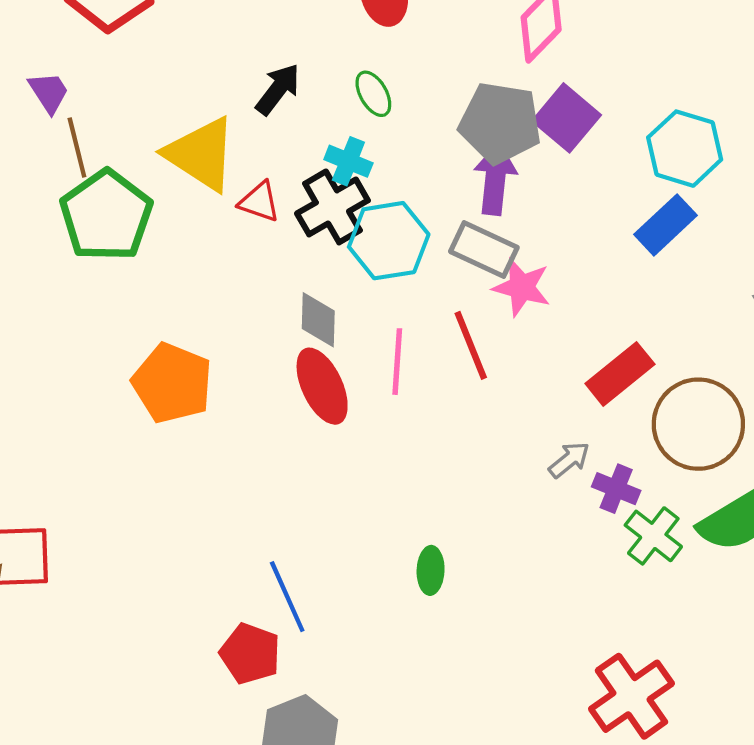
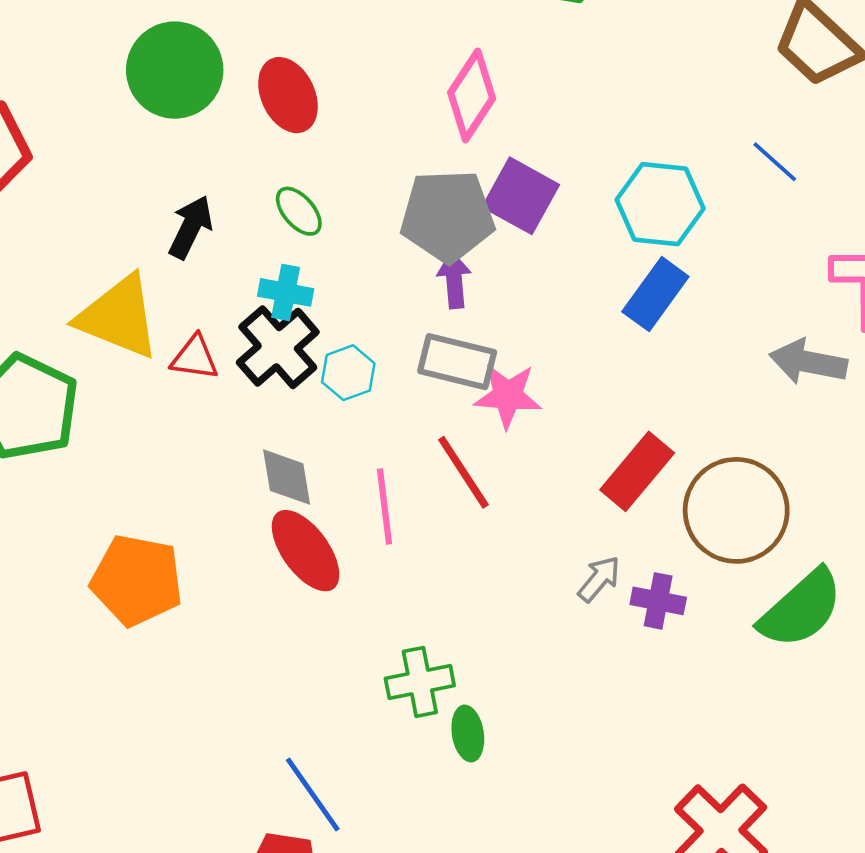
purple arrow: (495, 179) -> (454, 280), size x0.7
cyan hexagon: (389, 241) -> (348, 373), size x0.6
green cross: (653, 536) -> (420, 682), moved, turned -38

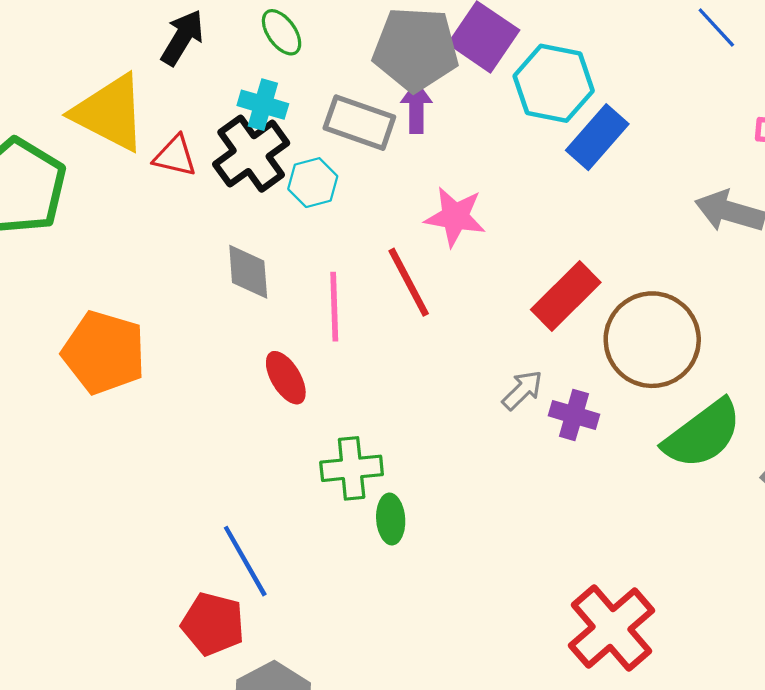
cyan hexagon: (660, 204) -> (554, 83), moved
gray rectangle: (457, 362) -> (359, 123), moved
red ellipse: (306, 551) -> (286, 378), moved, size x0.7

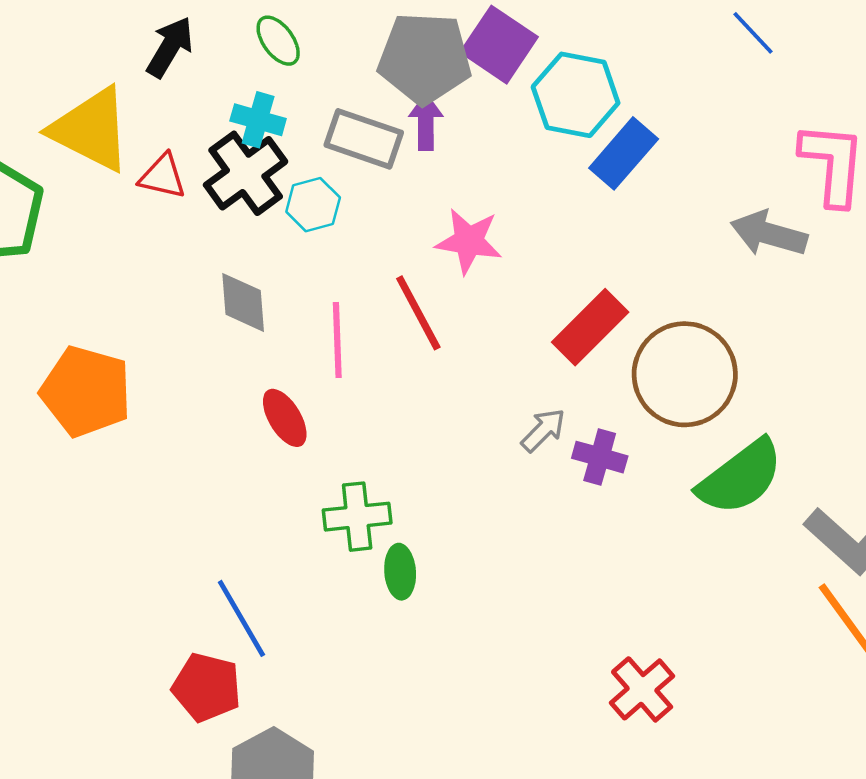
red cross: (612, 628) -> (642, 689), size x0.7

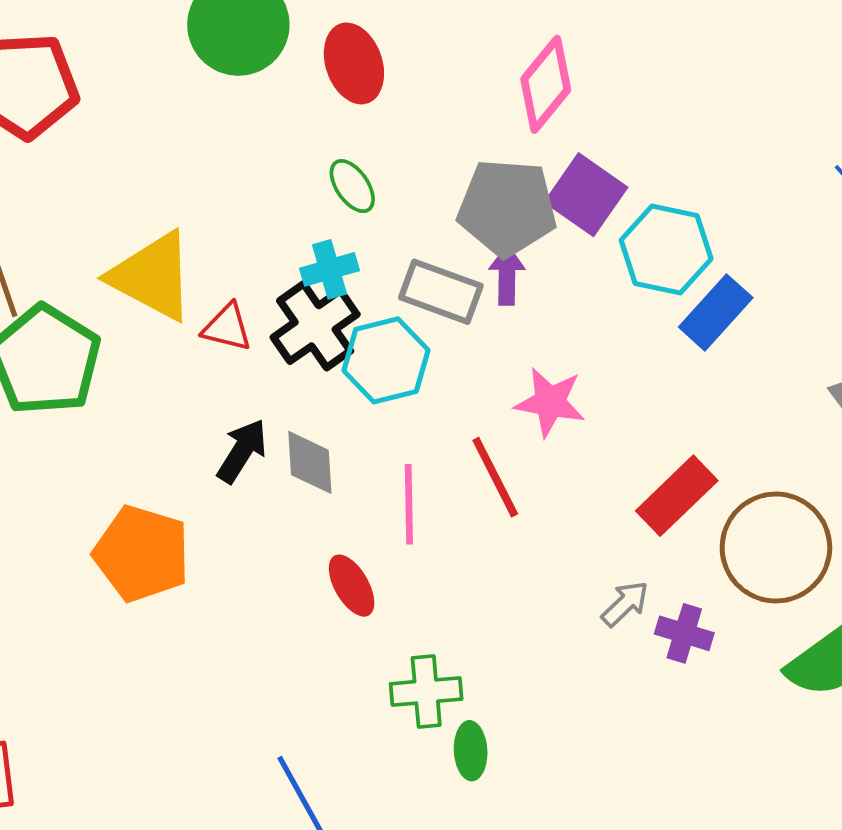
black arrow: (170, 47) -> (242, 451), moved
cyan cross: (258, 120) -> (329, 269), turned -33
cyan hexagon: (313, 205) -> (386, 360), size x1.5

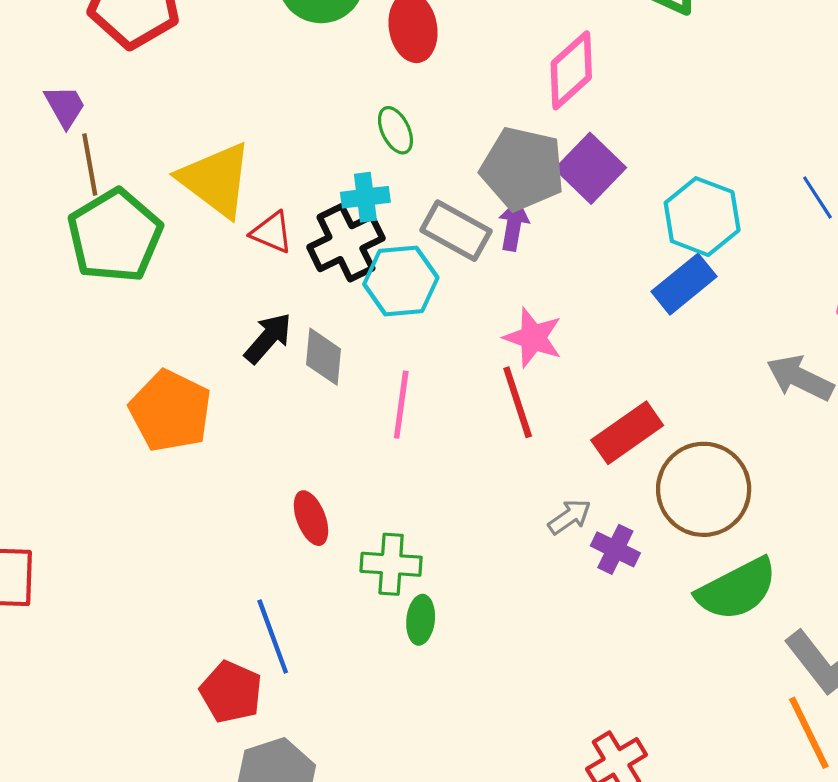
cyan hexagon: (666, 249) -> (702, 217), moved
red line: (495, 477) -> (518, 402), moved
red ellipse: (352, 586) -> (311, 518), moved

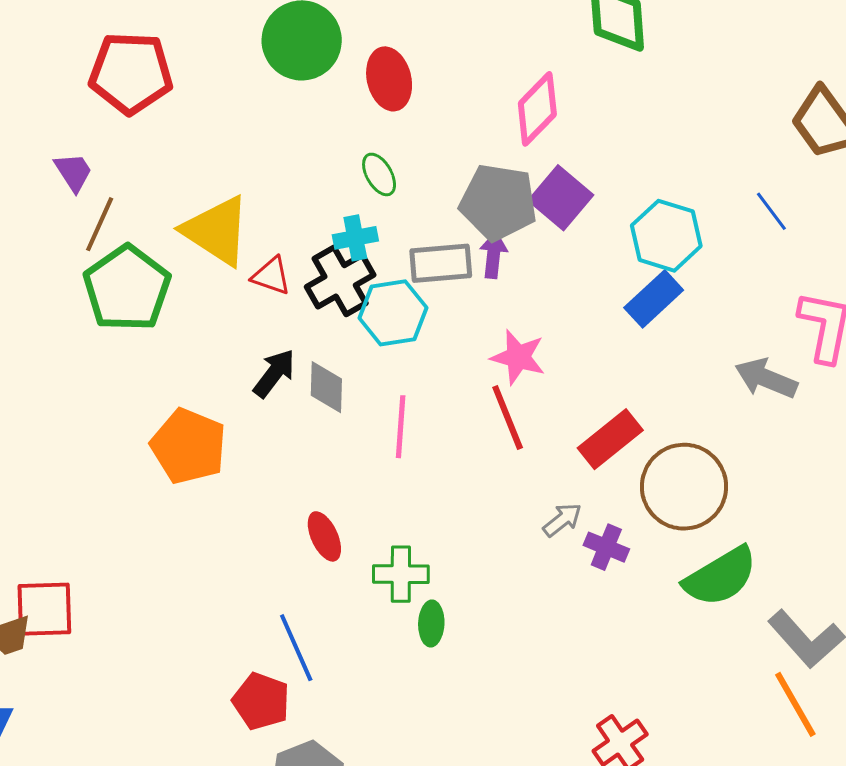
brown line: (90, 164) -> (100, 224), turned 38
gray rectangle: (456, 231) -> (441, 263), turned -30

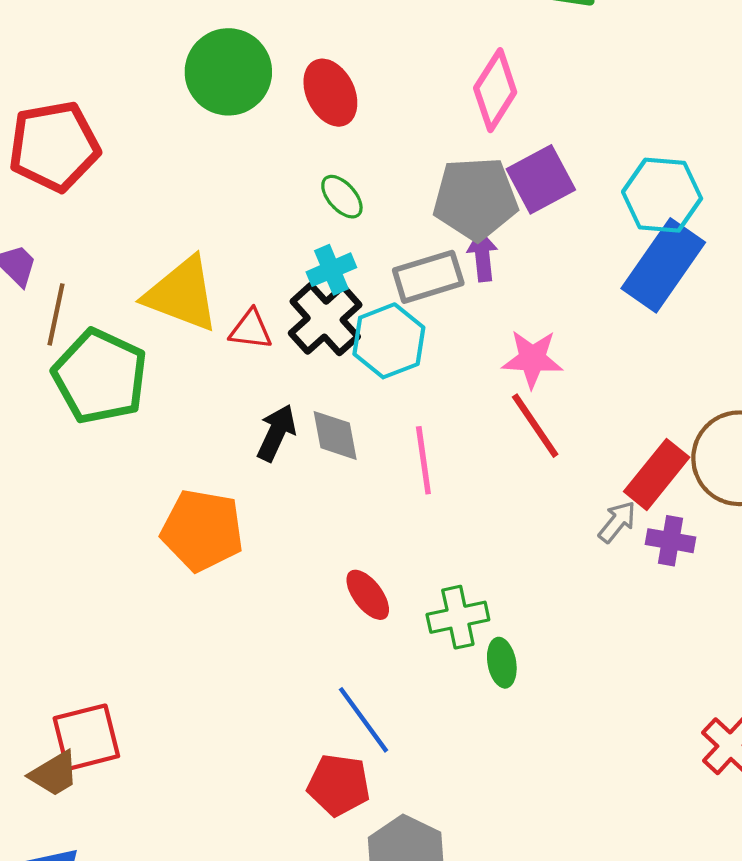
purple square: (561, 198) -> (541, 179), turned 34
blue rectangle: (654, 299) -> (663, 265), size x1.4
red rectangle: (610, 439) -> (657, 474), moved

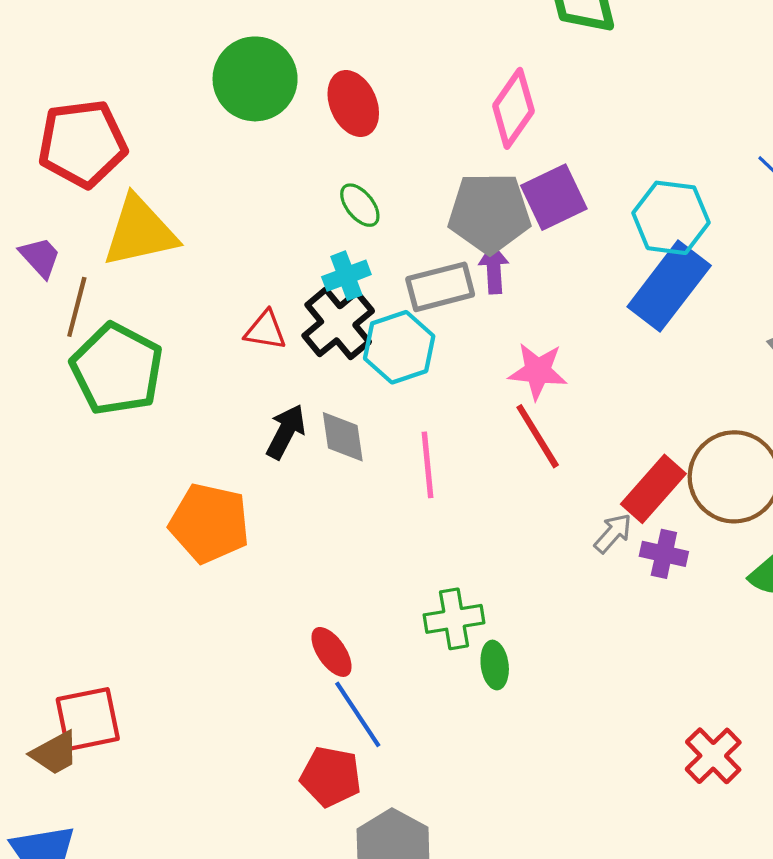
yellow triangle: (182, 294) -> (140, 232), moved, turned -36
red ellipse: (368, 595) -> (332, 652), moved

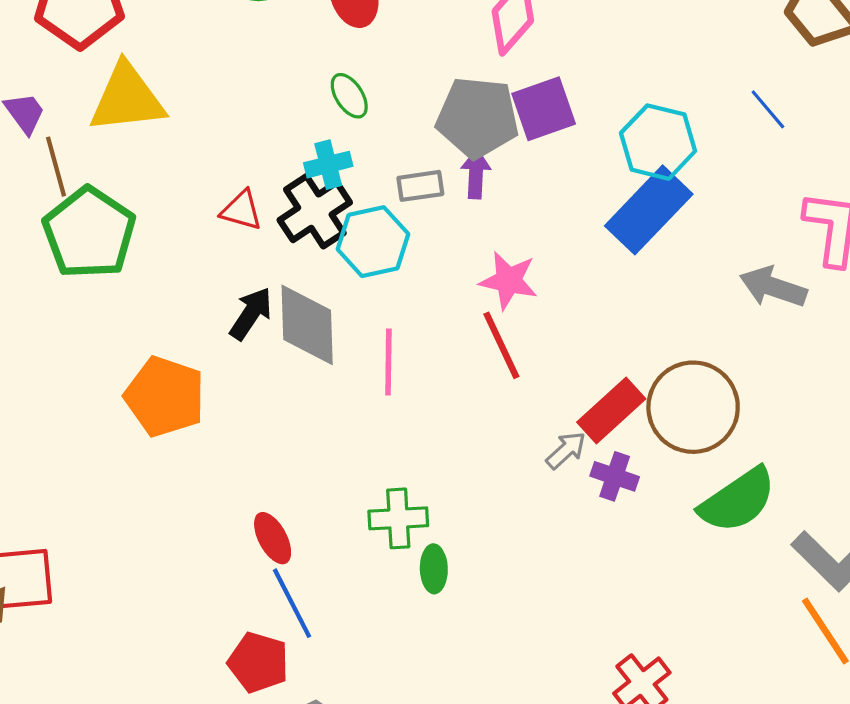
gray rectangle: (440, 287) -> (420, 186), size x0.7
brown line: (77, 307) -> (56, 167), turned -36
gray diamond: (343, 437) -> (307, 325), size x1.5

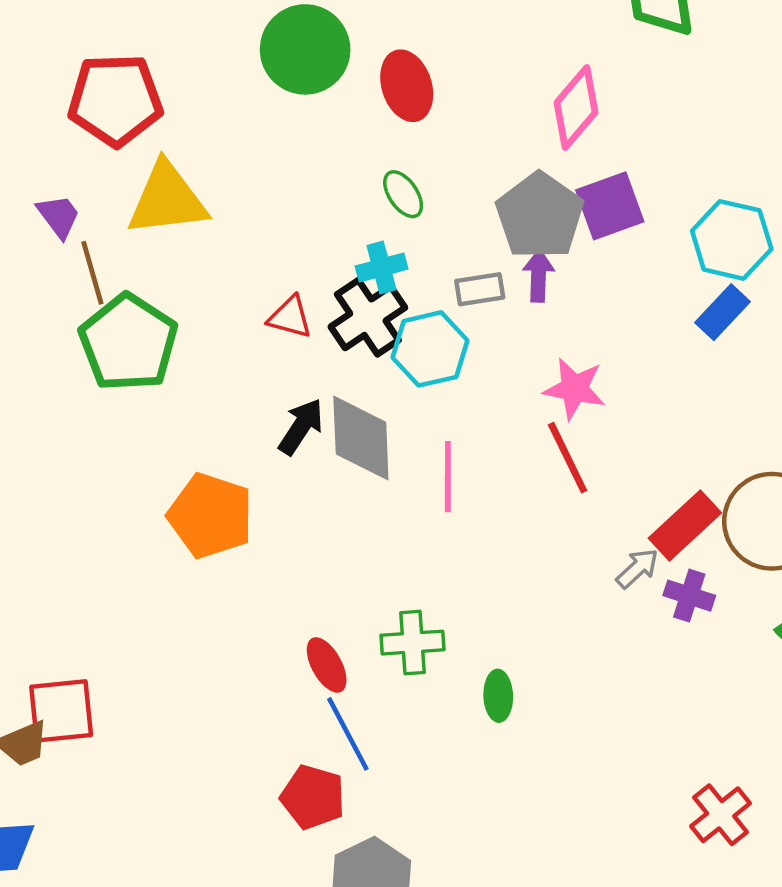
gray pentagon: (478, 117) -> (540, 216), turned 30
blue rectangle: (649, 210) -> (723, 312), size x0.6
green cross: (398, 518) -> (412, 643), moved

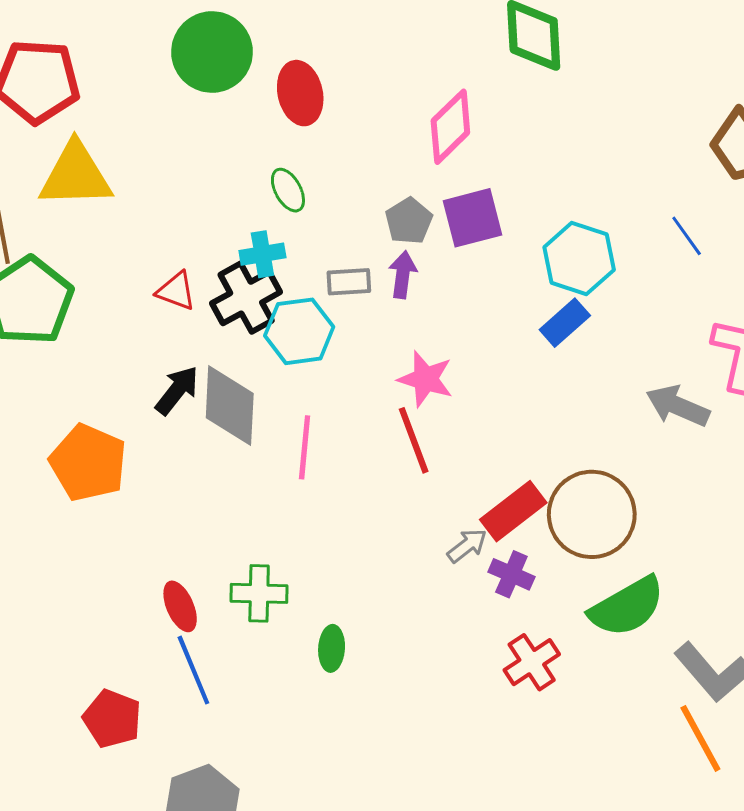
gray pentagon: (540, 216) -> (409, 221), size x0.6
red pentagon: (313, 797) -> (112, 719), moved
red cross: (721, 815) -> (532, 662), moved

